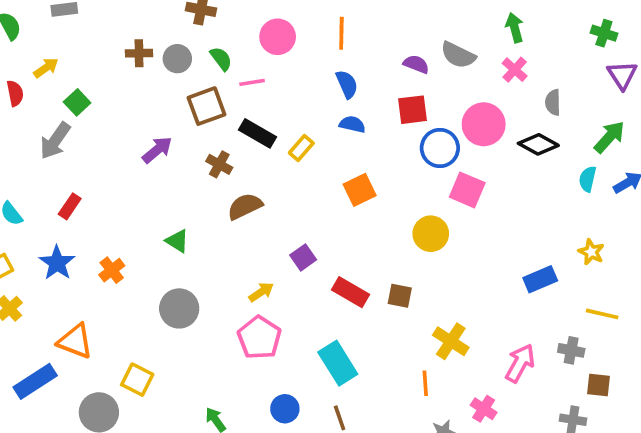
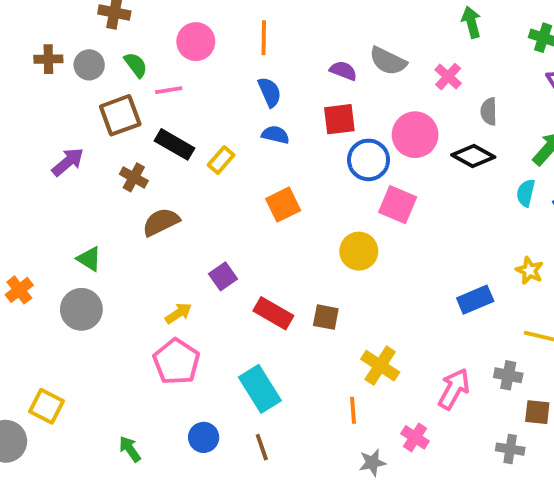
green arrow: (515, 28) -> (471, 22), moved
gray circle: (179, 308) -> (81, 309), moved

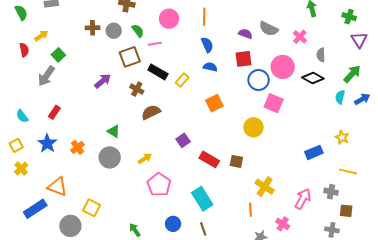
yellow arrow: (178, 313) -> (145, 158), moved

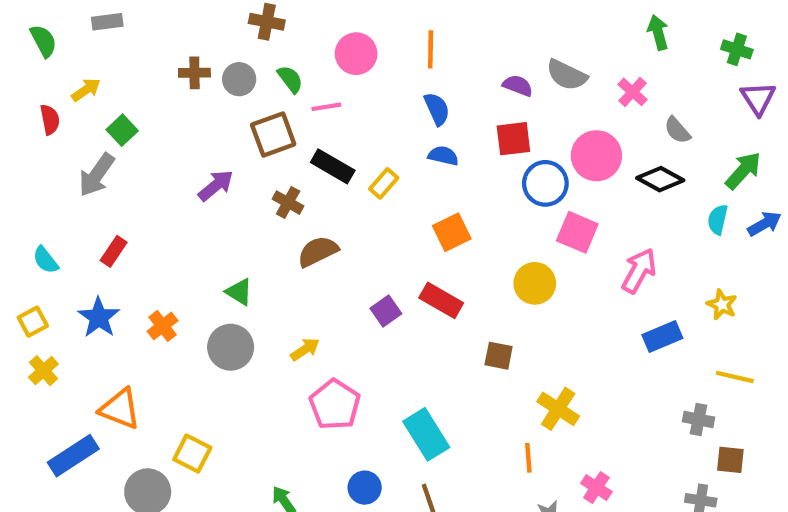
gray semicircle: (321, 55) -> (677, 130), turned -40
red rectangle: (209, 159) -> (441, 300), moved
pink arrow: (303, 199) -> (639, 271), moved

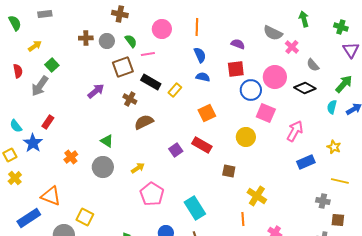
gray semicircle: (567, 75) -> (273, 33), moved
red semicircle: (50, 120) -> (18, 71), moved
blue star: (99, 317) -> (33, 143), moved

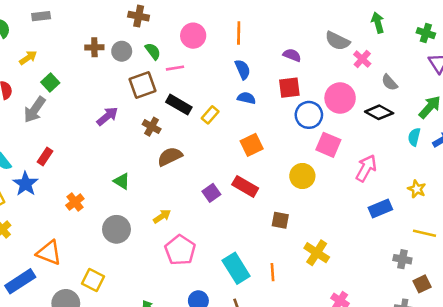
gray circle: (103, 167) -> (116, 229), moved
orange line: (243, 219) -> (272, 272), moved
brown square: (338, 220) -> (422, 284), turned -32

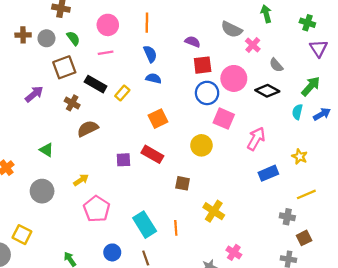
pink line: (175, 68) -> (106, 53), moved
red square: (289, 88) -> (203, 65), moved
purple square: (211, 193) -> (123, 160), turned 32
yellow line: (425, 233) -> (306, 194), turned -36

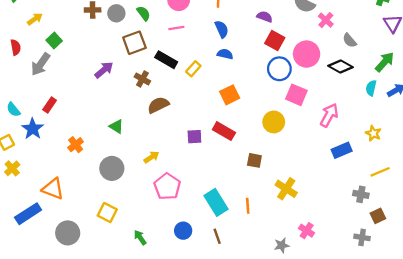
red square: (203, 65) -> (275, 40), turned 36
yellow square: (22, 235) -> (107, 213), moved

